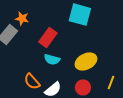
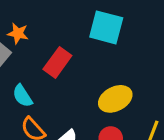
cyan semicircle: (52, 60) -> (22, 96), moved, turned 42

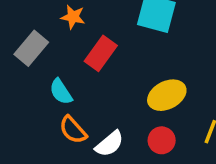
orange star: (18, 33) -> (73, 17), moved

